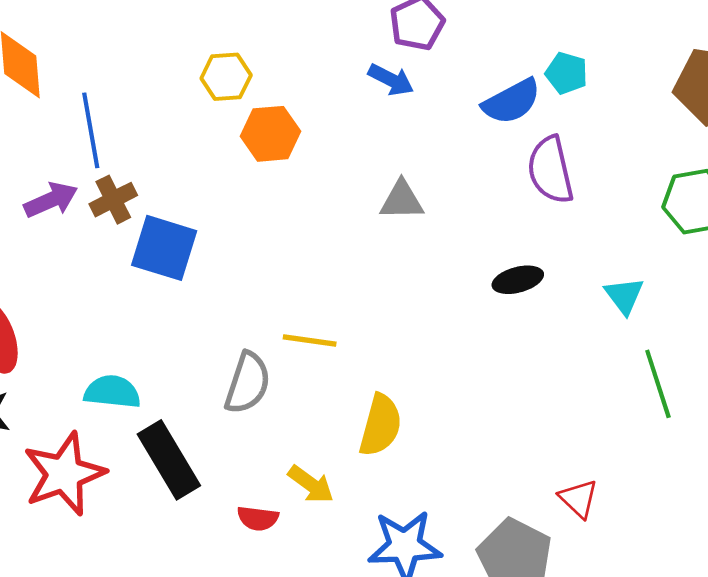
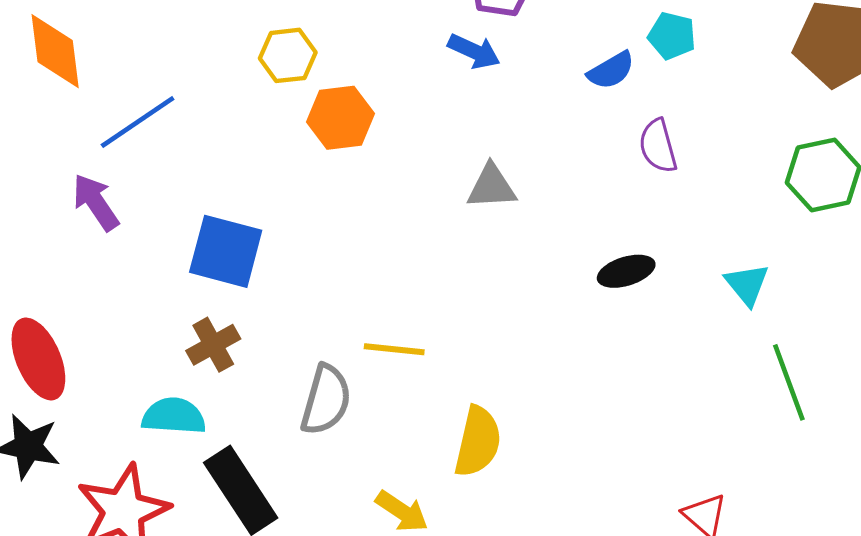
blue semicircle: (512, 102) -> (611, 70), size x0.7
blue line: (91, 130) -> (138, 122), turned 68
purple semicircle: (550, 170) -> (658, 146), size x0.7
purple arrow: (51, 200) -> (96, 202), turned -98
brown cross: (113, 200) -> (213, 345), moved

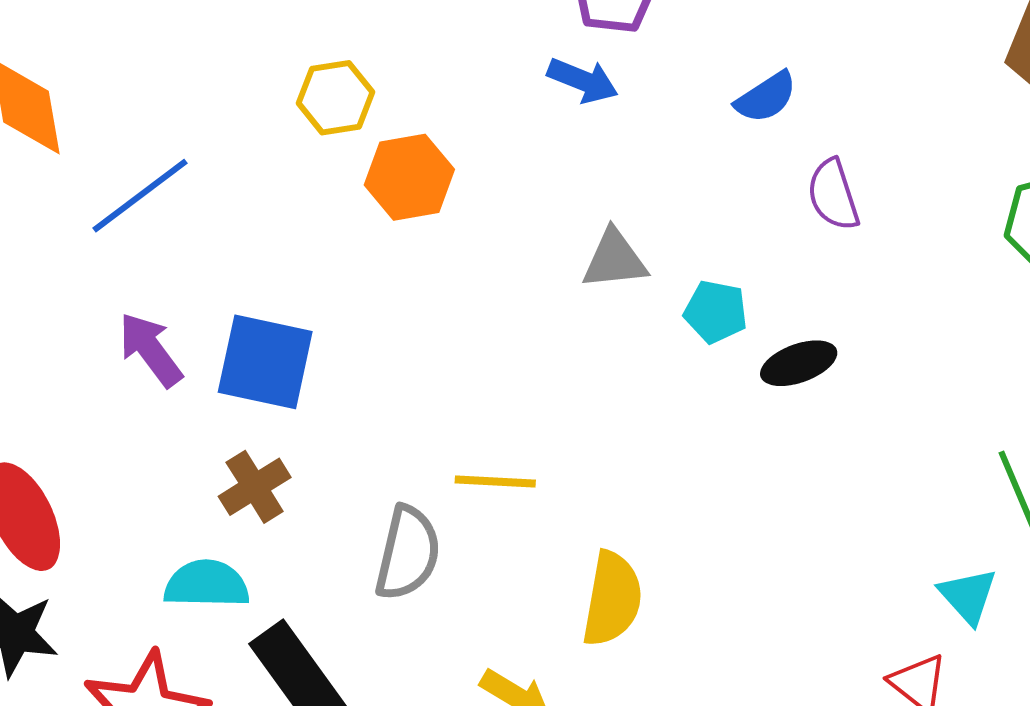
cyan pentagon: (672, 36) -> (716, 312), moved
purple arrow: (96, 202) -> (150, 350), moved
cyan triangle: (747, 284) -> (968, 596), moved

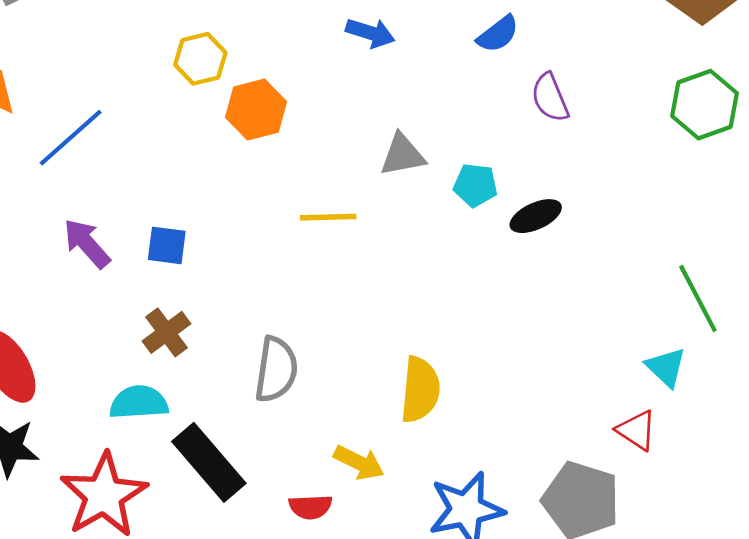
blue square: (265, 362) -> (167, 245), size x0.6
yellow line: (495, 481) -> (328, 217), moved

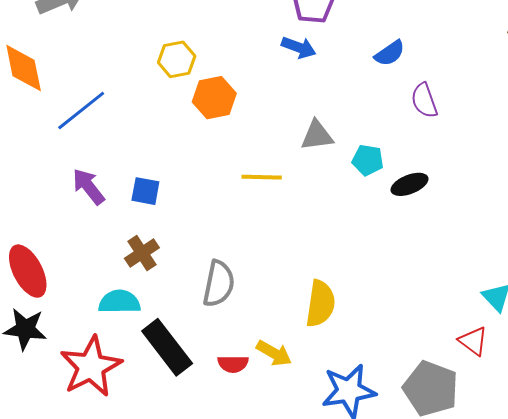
red semicircle: (310, 507) -> (233, 364), moved

